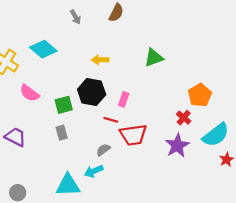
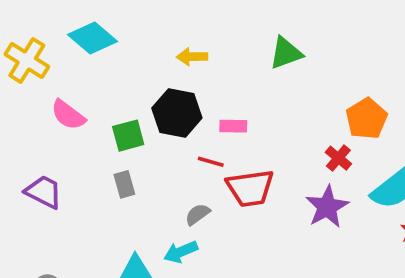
pink rectangle: (124, 99) -> (233, 126), turned 72

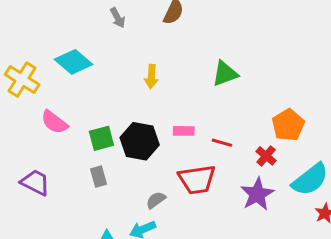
yellow arrow: (192, 57) -> (151, 77), turned -85
black hexagon: (177, 113) -> (140, 141), moved
red line: (211, 162) -> (222, 143), moved

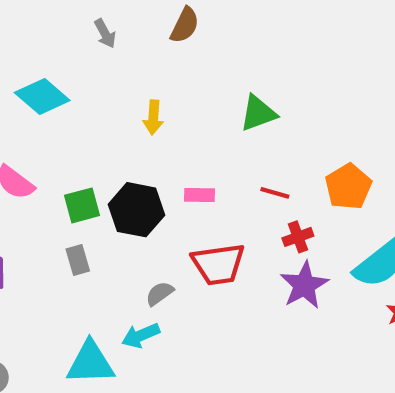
red line: (222, 143) -> (275, 193), moved
red cross: (266, 156) -> (298, 237), moved, turned 30

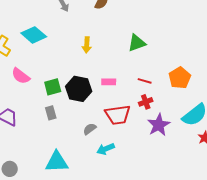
red cross: (298, 237) -> (146, 102), moved
cyan arrow: (141, 335) -> (106, 149), moved

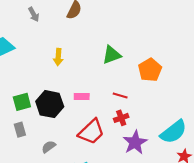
orange pentagon: (180, 78) -> (150, 70), moved
red trapezoid: (118, 115) -> (91, 132), turned -36
gray semicircle: (90, 129) -> (49, 147), moved

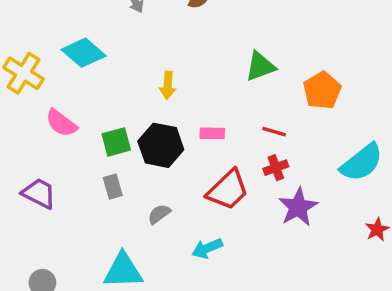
yellow arrow: (58, 57) -> (168, 85), moved
cyan semicircle: (173, 132) -> (362, 163), moved

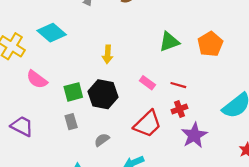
orange pentagon: (322, 90) -> (210, 44), moved
pink rectangle: (212, 133) -> (147, 83), moved, turned 35

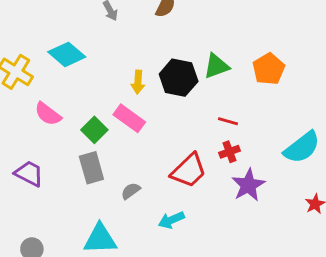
pink rectangle: (147, 83) -> (129, 118), moved, size x1.5
green square: (73, 92) -> (94, 130), turned -30
black hexagon: (103, 94) -> (179, 78), moved
gray rectangle: (71, 122) -> (91, 168), size x1.5

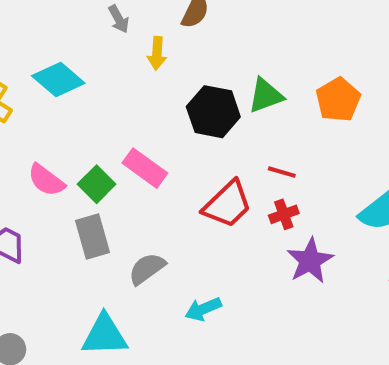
yellow arrow: (138, 82) -> (157, 53), moved
pink semicircle: (48, 114) -> (46, 180), moved
red trapezoid: (189, 171) -> (227, 204), moved
gray semicircle: (131, 191) -> (147, 269), size x1.4

